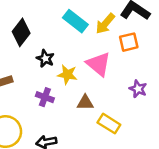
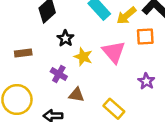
brown triangle: (85, 103) -> (76, 95), moved

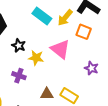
orange square: (145, 36) -> (84, 32), turned 35
brown triangle: (76, 95) -> (47, 94), moved

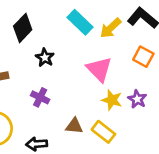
orange square: (84, 32) -> (143, 57), moved
yellow star: (36, 58) -> (112, 100), moved

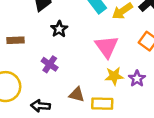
yellow star: (112, 100) -> (114, 76), turned -30
yellow rectangle: (103, 132) -> (102, 104), turned -45

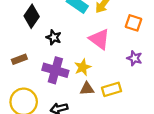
purple cross: (50, 64) -> (55, 70), size x1.6
yellow star: (114, 76) -> (83, 67), moved

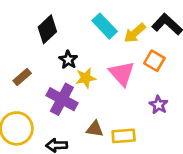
orange square: (133, 23) -> (154, 61), moved
brown rectangle: (19, 59) -> (22, 77), turned -32
yellow star: (83, 67) -> (86, 78), moved

